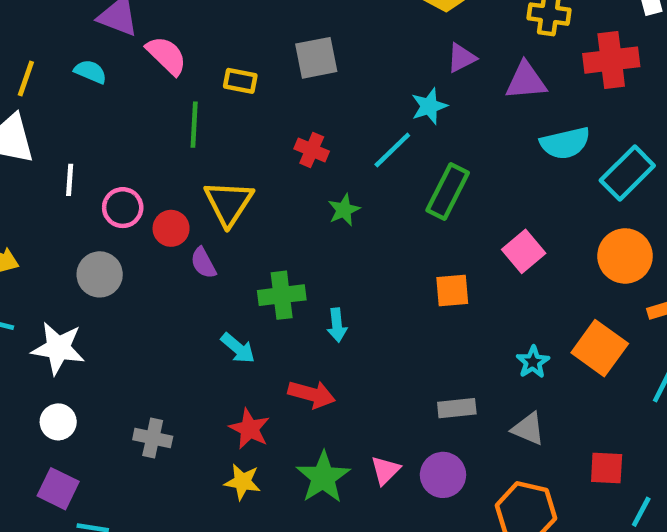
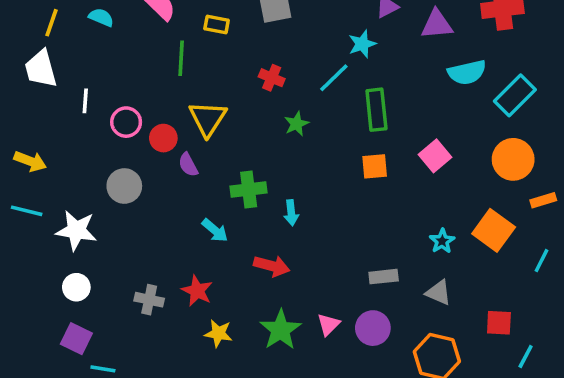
green rectangle: (448, 191) -> (376, 110), turned -33
gray circle: (100, 274) -> (124, 186), moved
orange square: (452, 291) -> (375, 166), moved
red star: (249, 429) -> (197, 291), moved

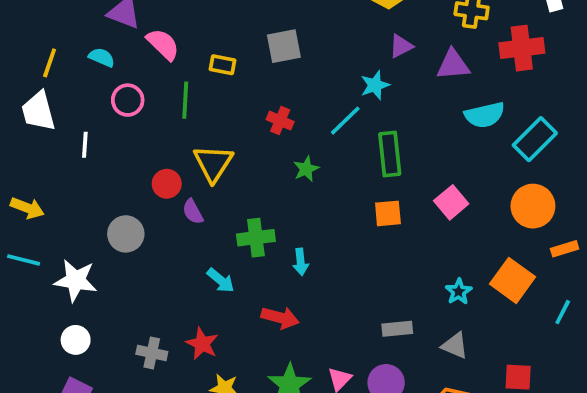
pink circle: (126, 122) -> (128, 100), moved

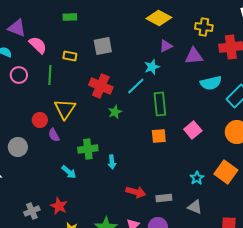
red cross: (280, 121) -> (101, 86), size x1.6
red arrow: (280, 318) -> (136, 192), moved
gray cross: (152, 353) -> (32, 211), turned -35

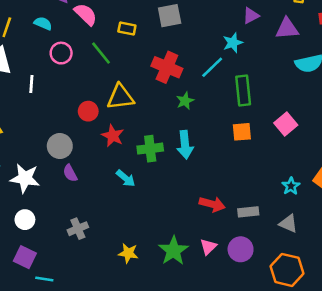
green line: (50, 75) -> (101, 53), turned -42
yellow triangle: (65, 109) -> (120, 97), turned 50
purple semicircle: (54, 135) -> (70, 173), moved
cyan arrow: (112, 162) -> (185, 145), moved, size x1.5
red star: (59, 206) -> (113, 136), moved

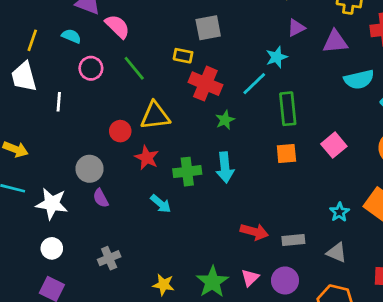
yellow rectangle: (127, 29) -> (183, 56), moved

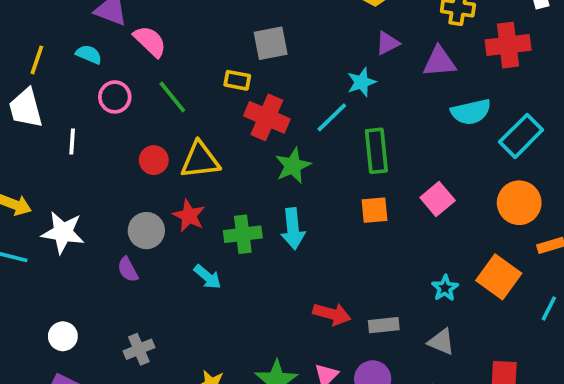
green star: (225, 120) -> (293, 166), size x1.4
red circle: (120, 131) -> (154, 160), moved
gray circle: (90, 169) -> (146, 231), moved
white star: (52, 204) -> (63, 232), moved

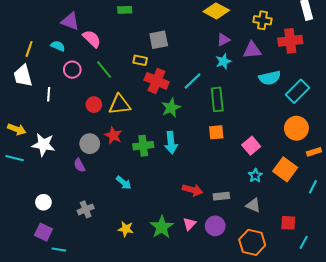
cyan star: (362, 82) -> (223, 61), moved
pink square: (438, 199) -> (251, 146), moved
cyan arrow: (208, 277) -> (124, 183), moved

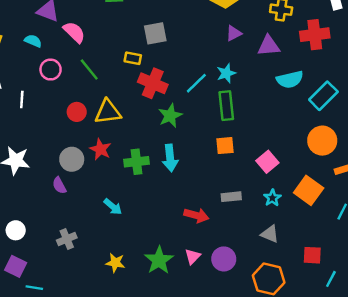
cyan star: (223, 61) -> (226, 73), moved
gray rectangle: (221, 196) -> (231, 197), moved

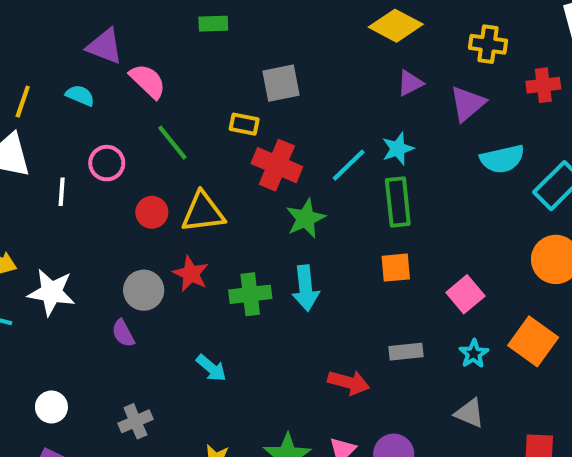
red cross: (315, 35) -> (543, 85), size x0.7
purple triangle: (269, 46) -> (468, 104), turned -35
pink circle: (51, 70) -> (107, 163), moved

